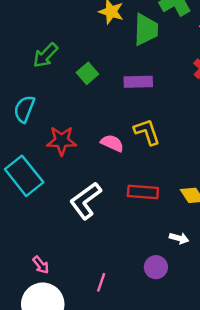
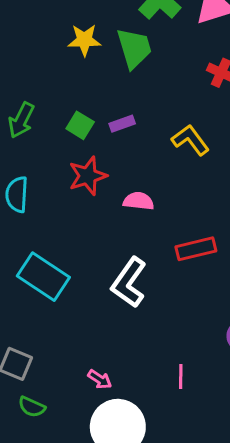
purple rectangle: (138, 82) -> (122, 124), moved, size x0.7
yellow L-shape: (147, 132) -> (190, 140), moved
red star: (62, 141) -> (88, 176), moved

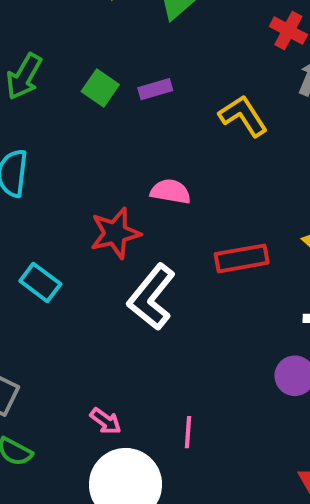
red star: (88, 176) -> (115, 233), moved
cyan rectangle: (43, 277) -> (40, 283), size x0.6
pink line: (181, 377) -> (188, 432), moved

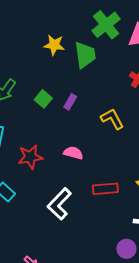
purple rectangle: (155, 89) -> (70, 102), turned -49
red star: (115, 233) -> (30, 157), moved

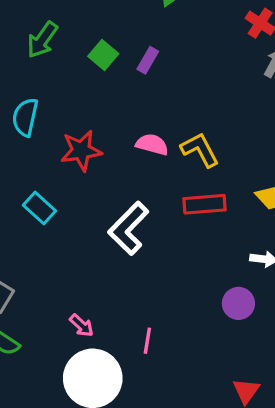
yellow L-shape: (112, 119) -> (200, 150), moved

